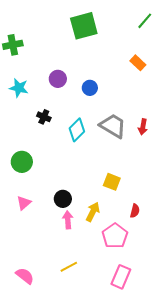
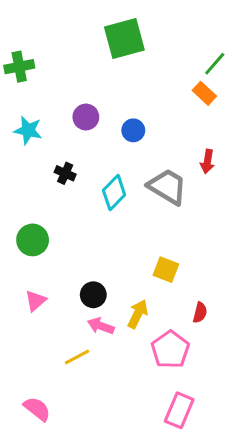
green line: (145, 21) -> (215, 64), moved
red arrow: (143, 127) -> (207, 161), moved
pink arrow: (68, 220) -> (101, 326), turned -66
yellow line: (69, 267) -> (77, 357), moved

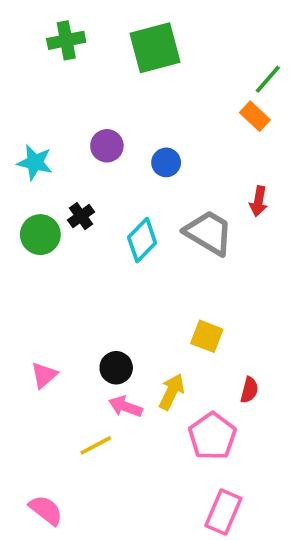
green cross: (19, 67) -> (66, 40), moved
black cross: (65, 173) -> (81, 216), turned 30
green circle: (33, 240) -> (40, 235), moved

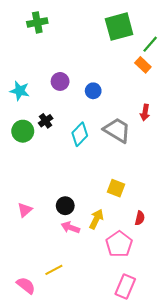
green square: (155, 48) -> (119, 27), moved
yellow line: (96, 445) -> (54, 270), moved

